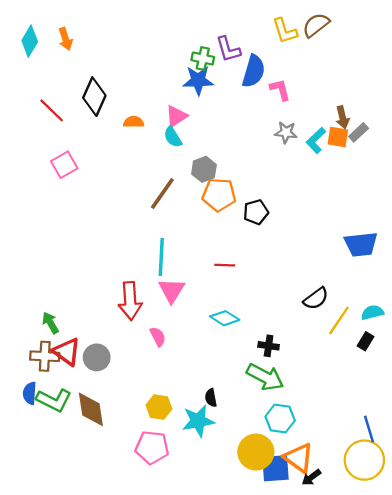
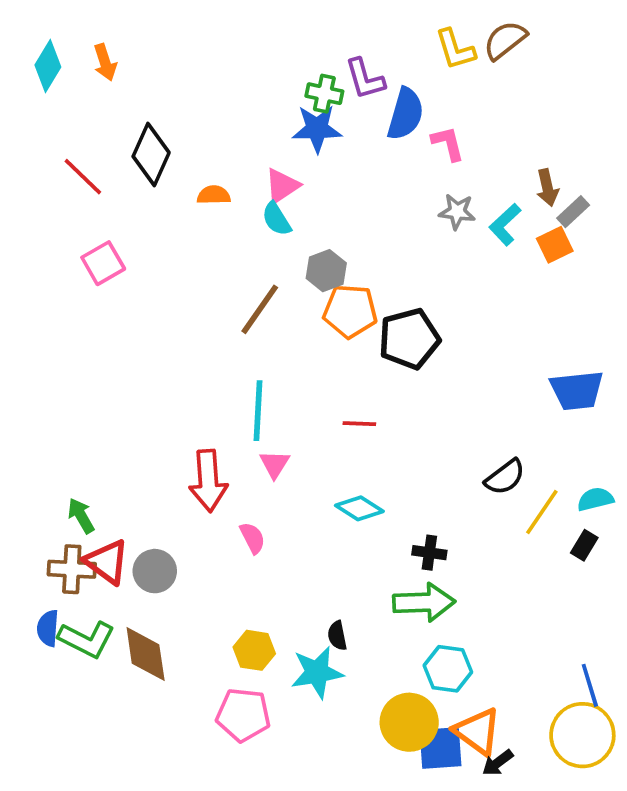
orange square: (338, 137) -> (555, 245), moved, turned -35
black pentagon: (256, 212) -> (409, 339), size x1.5
pink triangle: (172, 290) -> (275, 464), size x0.7
green arrow: (265, 377) -> (424, 602), turned -30

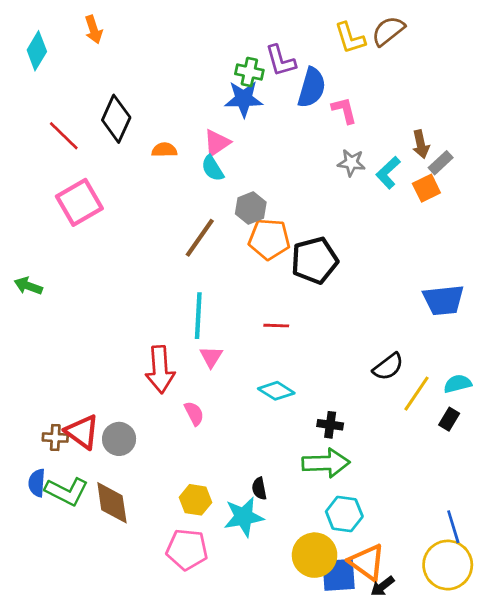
orange arrow: (105, 62) -> (94, 30), moved
pink square: (103, 263) -> (79, 202), size x1.4
green arrow: (81, 516) -> (28, 286), moved, turned -40
brown cross: (72, 569) -> (55, 438), size x0.7

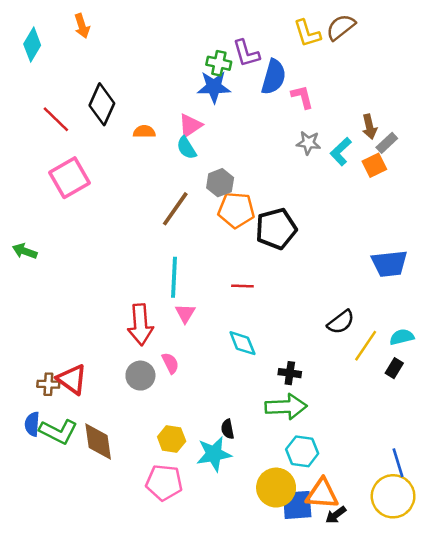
cyan diamond: (276, 391) -> (242, 343), turned 36
gray circle: (119, 439) -> (140, 376), moved
orange triangle: (367, 562) -> (322, 494), turned -32

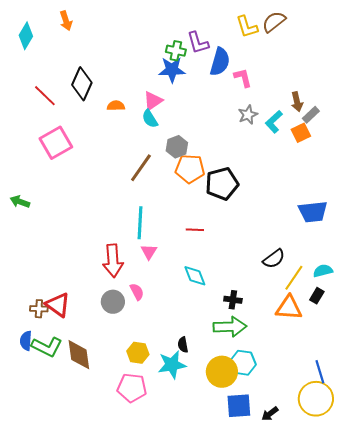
gray star: (308, 143) -> (248, 115), turned -30
yellow circle: (276, 488) -> (222, 372), moved
orange triangle: (322, 494) -> (289, 308), moved

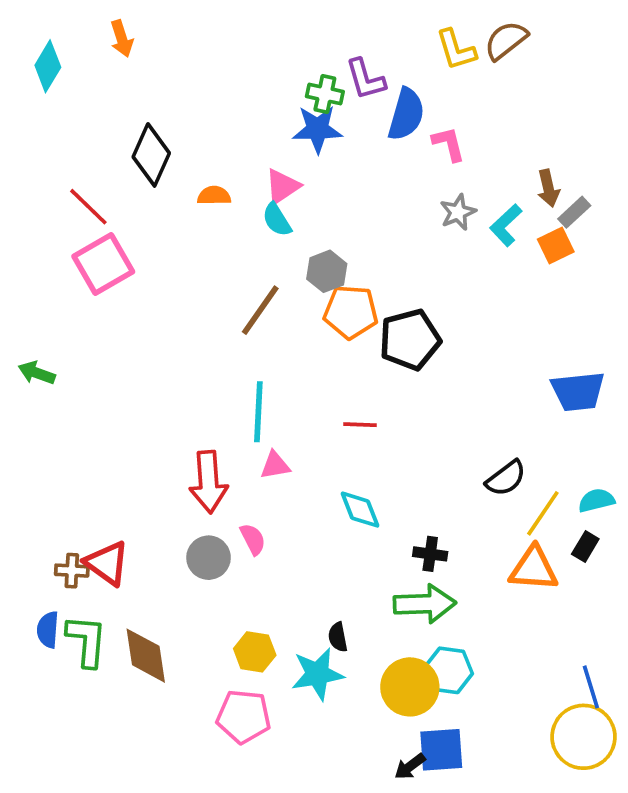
red line: (45, 96) -> (88, 207), moved
pink triangle: (149, 252) -> (275, 465), turned 48
green L-shape: (47, 347) -> (87, 641), turned -112
black arrow: (270, 414) -> (410, 766), moved

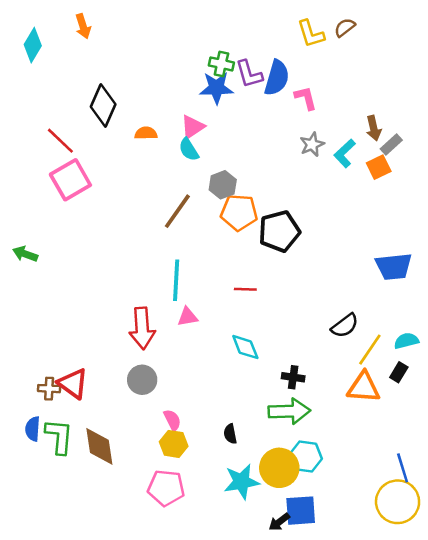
brown semicircle: (506, 40) -> (345, 27), size x0.7
purple L-shape: (366, 79) -> (249, 74), moved
pink semicircle: (253, 539) -> (172, 420), moved
cyan star: (317, 674) -> (242, 482), moved

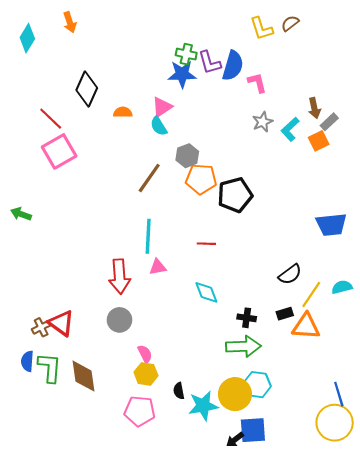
black rectangle: (399, 372) -> (285, 314), moved, turned 42
brown cross: (49, 389) -> (41, 327), turned -30
black semicircle: (230, 434) -> (179, 391), moved

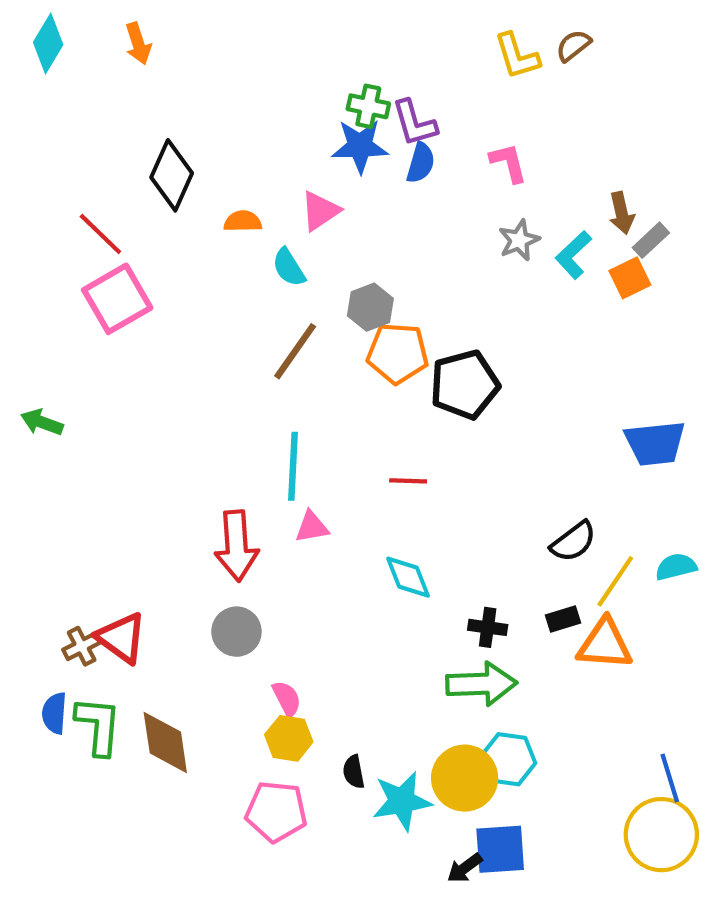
cyan diamond: (27, 38) -> (48, 43), moved
blue semicircle: (233, 66) -> (421, 163), moved, size x0.7
cyan semicircle: (159, 126) -> (289, 267), moved

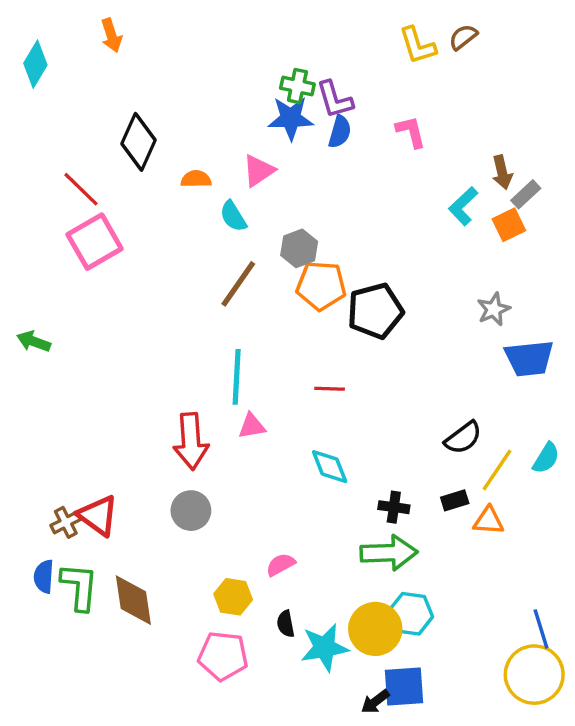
cyan diamond: (48, 43) -> (35, 64), moved
gray star: (519, 240) -> (494, 309), moved
cyan semicircle: (676, 567) -> (546, 458), turned 136
orange triangle: (605, 644) -> (489, 521), size x0.7
pink semicircle: (287, 699) -> (281, 565), moved, turned -92

